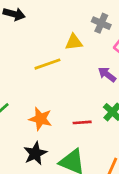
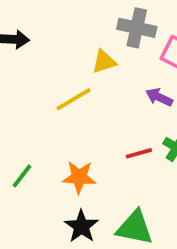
gray cross: (101, 23) -> (137, 28), size x1.4
red line: (82, 122) -> (139, 153), moved

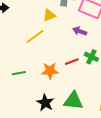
green line: (22, 176) -> (19, 73), moved, turned 48
orange star: (79, 177) -> (50, 71), moved

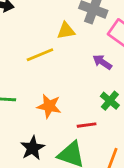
red line: (72, 62) -> (87, 125), moved

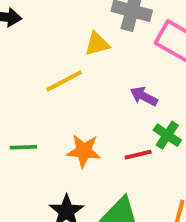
purple arrow: (102, 62) -> (144, 96), moved
red line: (87, 125) -> (138, 155), moved

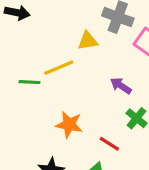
green line: (23, 147) -> (30, 82), moved
red line: (138, 155) -> (109, 144), moved, turned 40

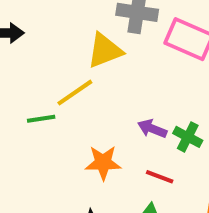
yellow triangle: (88, 41) -> (105, 51), size x1.4
purple arrow: (121, 86) -> (152, 129), moved

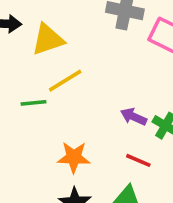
yellow triangle: (105, 51) -> (48, 39), moved
orange star: (103, 163) -> (74, 157), moved

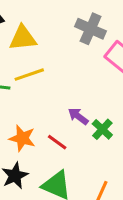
red line: (138, 160) -> (57, 142), moved

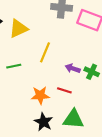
yellow line: (29, 75) -> (45, 52), moved, turned -30

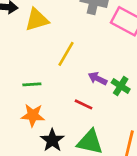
green line: (14, 66) -> (32, 84), moved
orange star: (40, 95) -> (33, 115), moved

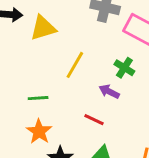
green cross: (121, 86) -> (124, 68), moved
orange star: (33, 115) -> (39, 132), turned 30

